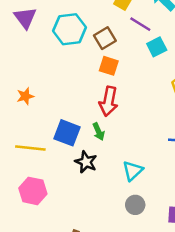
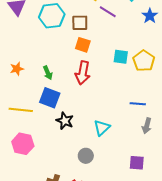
brown square: (105, 38) -> (80, 23), turned 30
cyan square: (157, 47) -> (121, 57), moved, turned 35
green arrow: (99, 132) -> (48, 73), moved
gray circle: (135, 205) -> (86, 156), moved

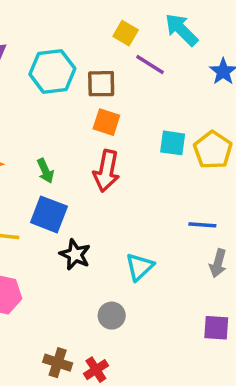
purple square: (137, 163) -> (216, 328), moved

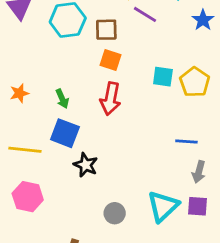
cyan triangle: (140, 267) -> (163, 206), moved, size x1.4
purple square: (216, 328) -> (197, 206), moved

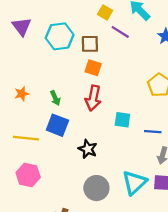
cyan square: (163, 77) -> (122, 120), moved
black star: (86, 165) -> (88, 149), moved
gray circle: (115, 213) -> (96, 188), size x1.5

